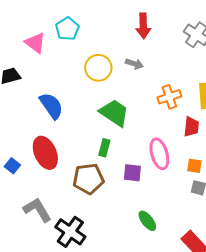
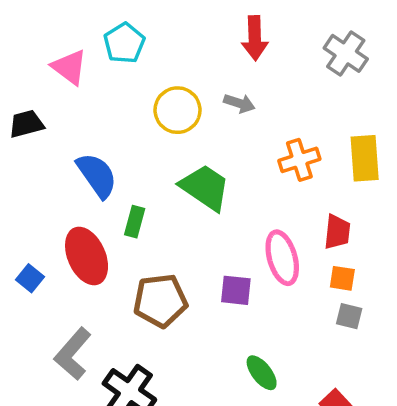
red trapezoid: (191, 127) -> (337, 232), moved
green rectangle: (104, 148) -> (135, 222), moved
gray L-shape: (37, 210) -> (73, 354), turned -108

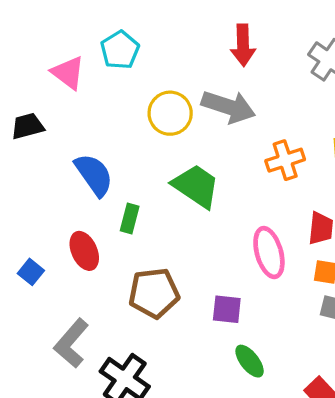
gray arrow: (239, 103) -> (228, 107), size x1.8
red ellipse: (87, 256) -> (84, 251), size x0.7
purple square: (236, 290) -> (227, 309), moved

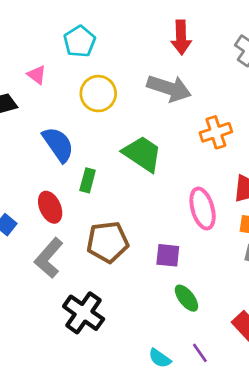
pink triangle: (68, 73) -> (37, 75), moved, size x0.7
yellow circle: (170, 113) -> (98, 94), moved
gray L-shape: (71, 343) -> (49, 258), moved

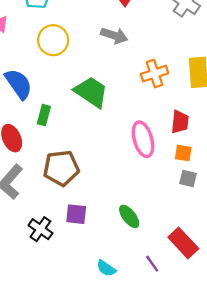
gray arrow: (169, 88) -> (114, 36), size x0.7
purple square: (168, 255) -> (76, 214), moved
black cross: (84, 313) -> (40, 229), size x0.7
purple line: (200, 353) -> (152, 264), moved

